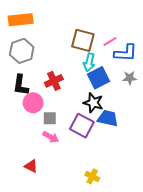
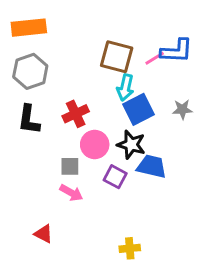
blue L-shape: (125, 53) -> (177, 51), moved
pink circle: (33, 103) -> (95, 145), moved
purple square: (82, 126) -> (115, 177), size x0.7
yellow cross: (92, 176) -> (130, 248), turned -32

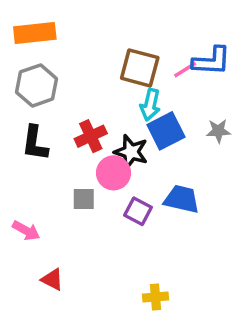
black star: (131, 145) -> (131, 152), moved
pink arrow: (71, 193) -> (26, 231), moved

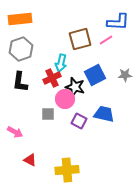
blue L-shape: (211, 61) -> (118, 22), moved
brown square: (140, 68) -> (80, 39), turned -30
cyan arrow: (150, 105) -> (61, 63), moved
yellow cross: (155, 297) -> (67, 170), moved, size x1.6

